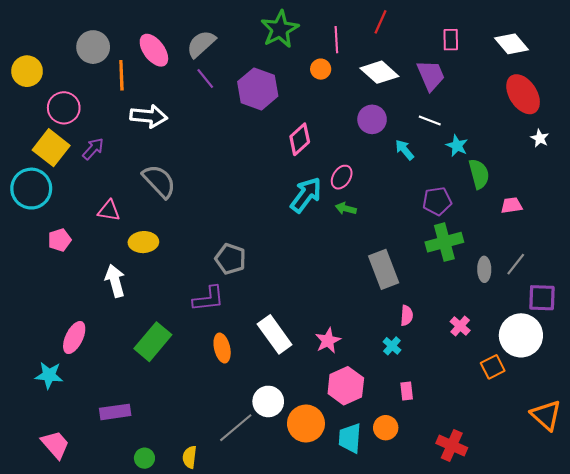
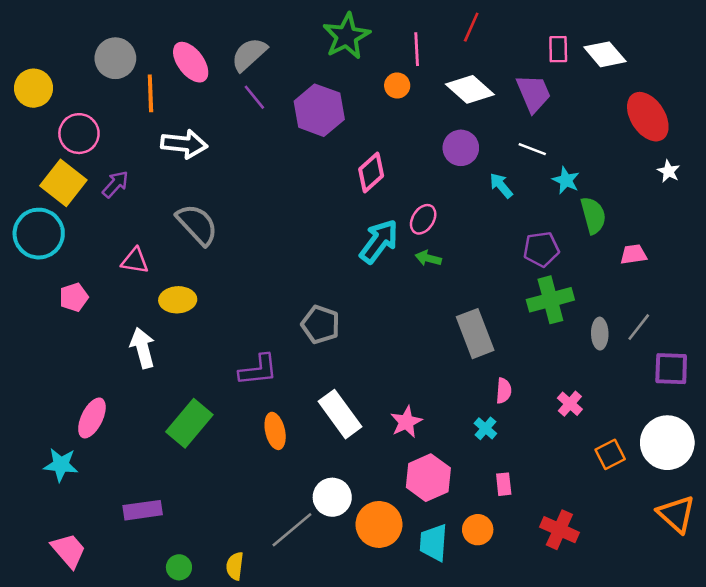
white diamond: (512, 44) -> (605, 54), moved
gray pentagon: (230, 259) -> (321, 324), moved
white circle: (521, 335) -> (667, 443), moved
red cross: (452, 446) -> (559, 530), moved

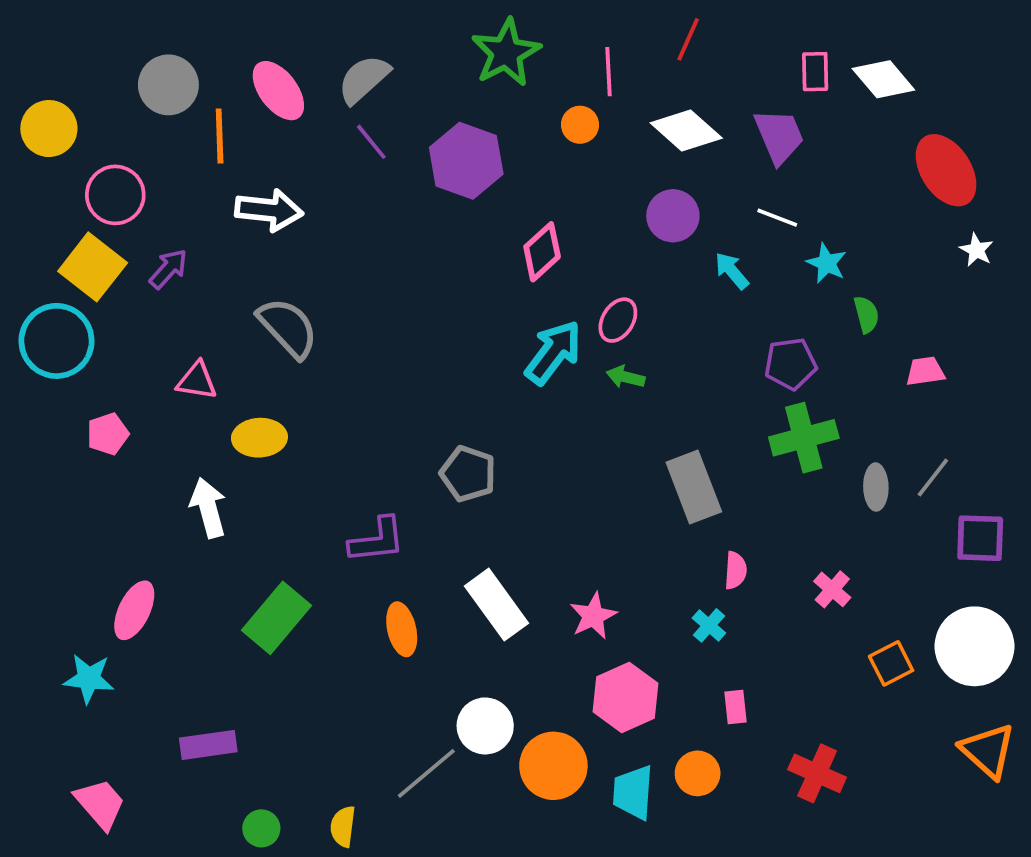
green semicircle: (593, 215) -> (866, 314), size x0.7

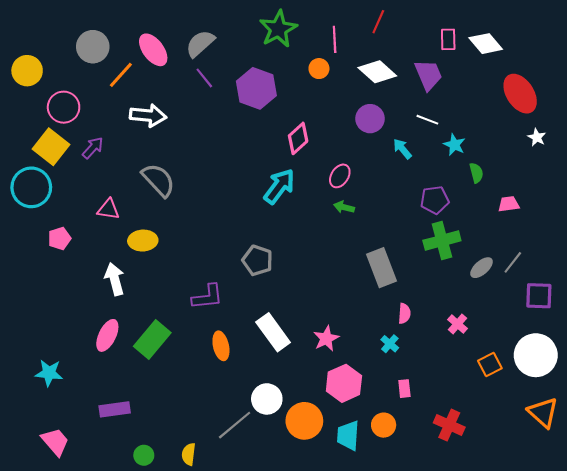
orange line: (220, 136) -> (121, 75), turned 44
cyan arrow: (553, 352) -> (279, 186), moved
gray ellipse: (876, 487) -> (482, 268), turned 50
pink ellipse: (134, 610) -> (107, 335), moved

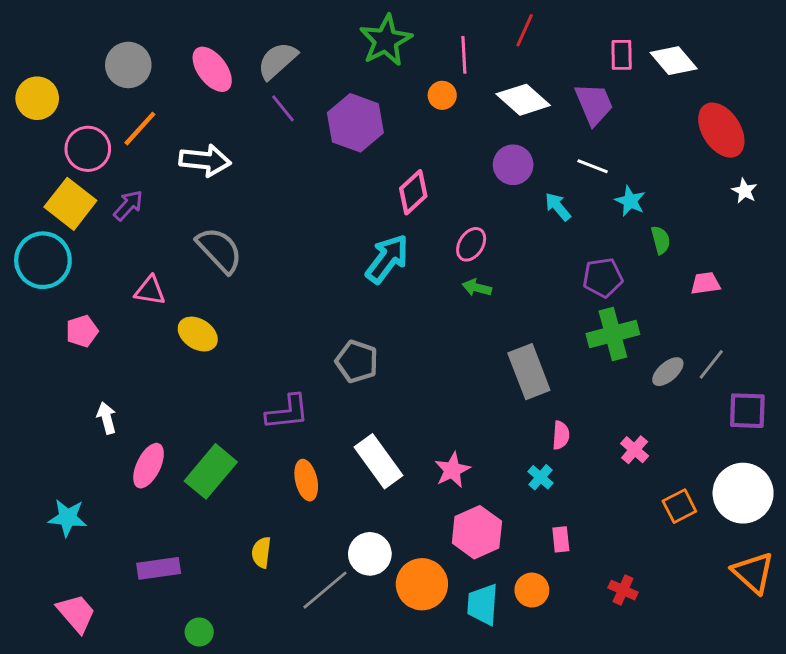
orange line: (121, 75) -> (140, 129), moved
yellow ellipse: (143, 241) -> (198, 334), turned 36
white arrow: (115, 279) -> (107, 418), moved, size x0.7
red cross: (449, 425) -> (623, 590), size x0.7
yellow semicircle: (189, 454) -> (261, 552), moved

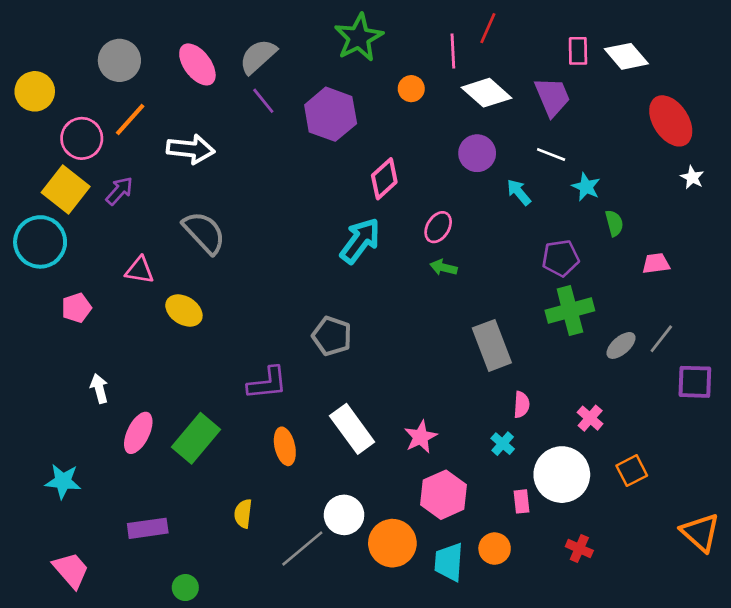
pink line: (464, 55) -> (453, 51), moved
white circle: (743, 493) -> (562, 475), moved

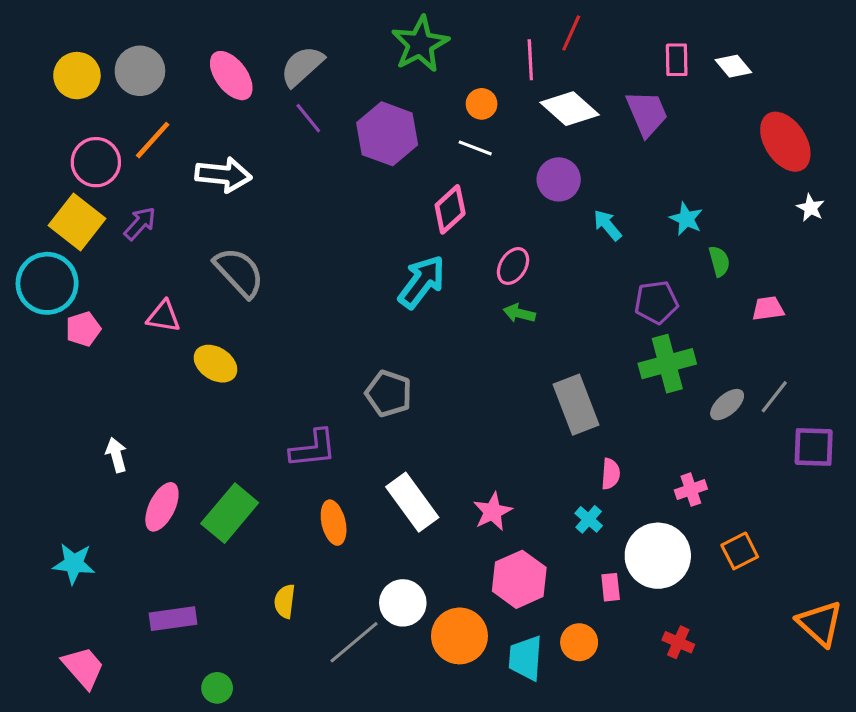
white diamond: (626, 56) -> (733, 66), size x0.7
yellow circle: (35, 91) -> (77, 76), moved
white line: (551, 155) -> (475, 148), moved
pink pentagon: (76, 308) -> (83, 329), moved
pink cross: (590, 418) -> (691, 490), turned 30

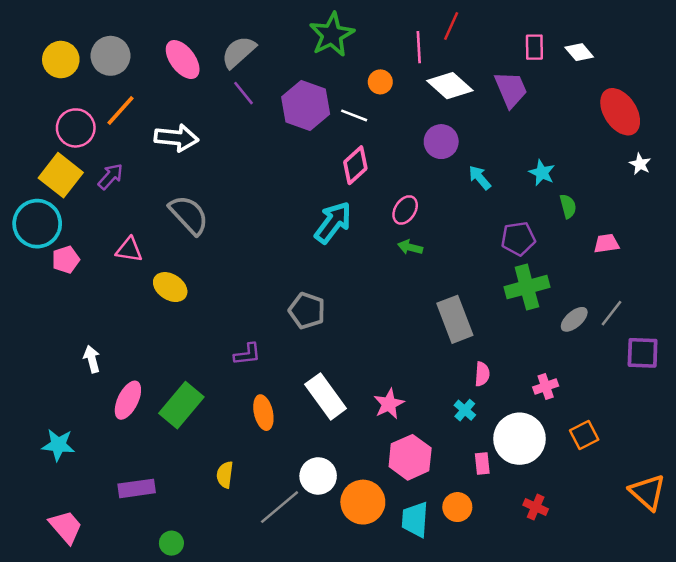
white line: (475, 148) -> (354, 115), moved
purple L-shape: (313, 449) -> (247, 354), size x0.7

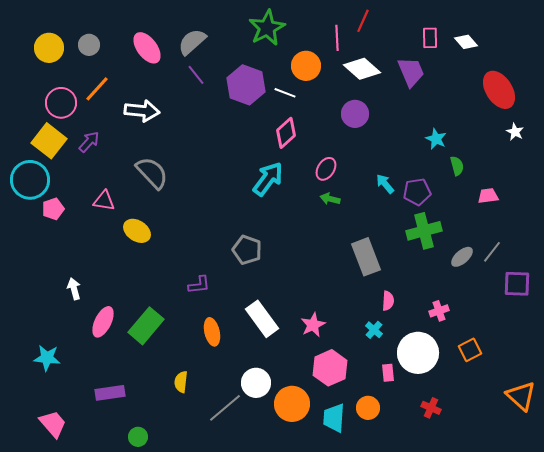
gray circle: (111, 56) -> (89, 45), size x0.7
orange circle: (380, 82) -> (306, 66), size x1.5
cyan arrow: (480, 178) -> (385, 184), moved

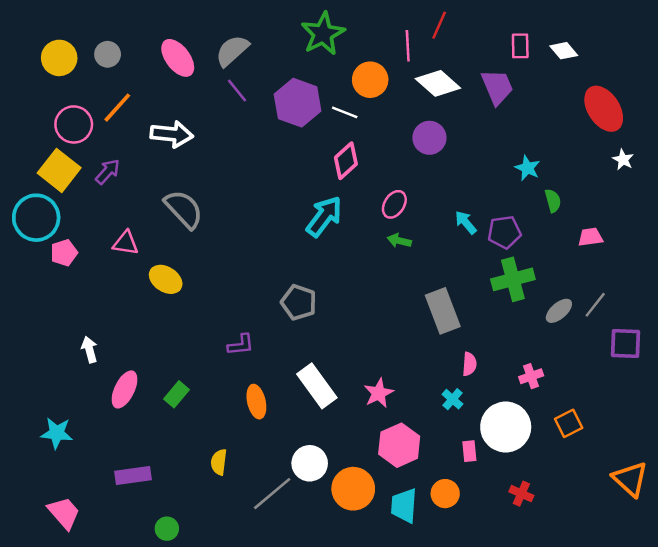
green rectangle: (146, 326) -> (177, 394), size x0.6

